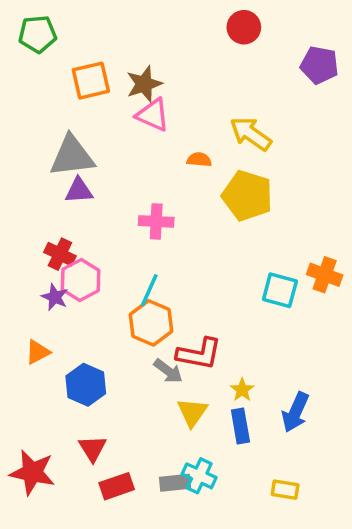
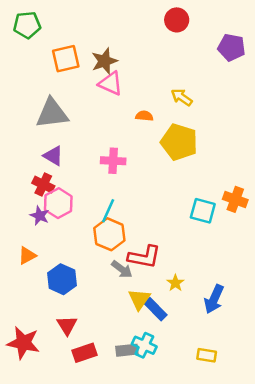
yellow arrow: (251, 134) -> (182, 97), size x0.7
purple triangle: (79, 191) -> (53, 156), moved, turned 35
blue rectangle: (240, 426) -> (155, 309), moved, turned -35

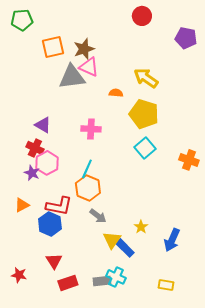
yellow arrow: (182, 97) -> (146, 78), size x1.4
gray triangle: (52, 113) -> (72, 77), moved
cyan square: (203, 211) -> (145, 148), moved, turned 35
red L-shape: (144, 257) -> (59, 206), moved
red star: (23, 343) -> (19, 275), size x0.6

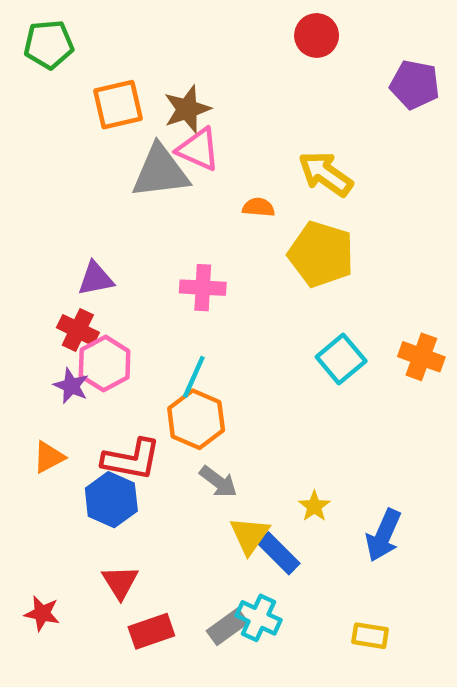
purple triangle: (43, 125) -> (96, 279), turned -42
cyan square: (145, 148) -> (341, 359), moved
gray rectangle: (102, 281) -> (227, 627), turned -30

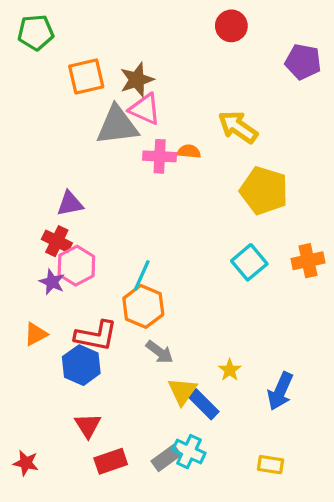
yellow pentagon: (321, 254) -> (264, 191), moved
pink cross: (203, 288) -> (160, 156), moved
orange cross: (421, 357) -> (308, 261), turned -32
red star: (42, 613) -> (26, 463), moved

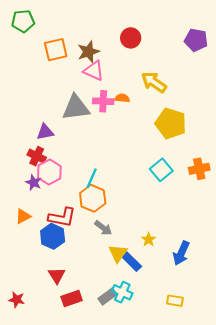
red circle: (231, 26) -> (131, 38), moved
gray triangle: (117, 125) -> (76, 108), moved

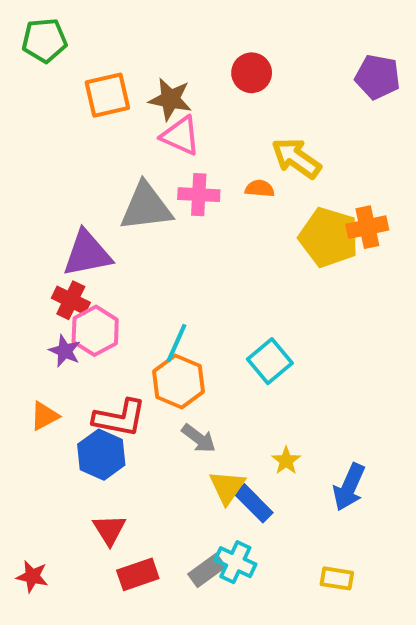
brown star: (88, 52) -> (170, 99), turned 30
orange semicircle: (122, 98) -> (260, 189), moved
purple triangle: (45, 132) -> (87, 254), size x1.5
orange cross: (199, 169) -> (367, 227), moved
cyan square: (161, 170) -> (270, 361), moved

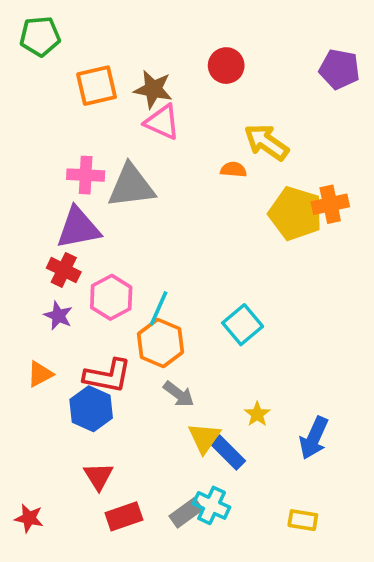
pink cross: (199, 195) -> (86, 175), moved
pink hexagon: (95, 331) -> (111, 297), moved

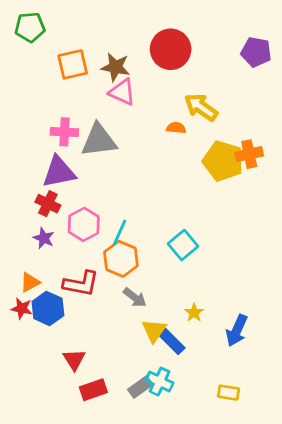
red circle: (226, 66) -> (171, 49), size x1.5
blue hexagon: (91, 409) -> (48, 308), moved
red star: (29, 518) -> (22, 308), moved

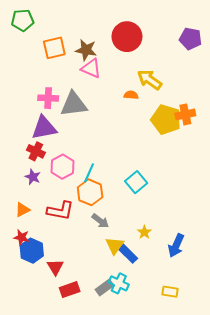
red star: (22, 308) -> (22, 237), moved
blue hexagon: (48, 308) -> (32, 251), moved

